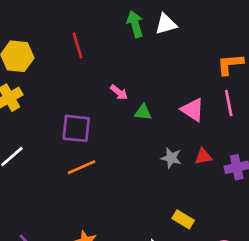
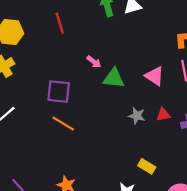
green triangle: (143, 112) -> (114, 78), size x1.5
orange line: (82, 167) -> (63, 123), turned 55

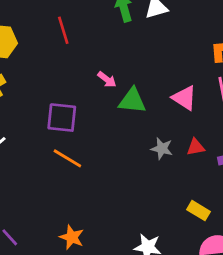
yellow rectangle: (147, 166) -> (198, 211), moved

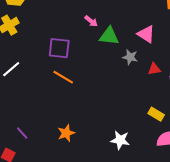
gray star: (162, 149) -> (130, 57), moved
orange star: (72, 237) -> (66, 133), turned 30

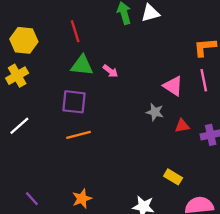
green triangle: (109, 36) -> (82, 65), moved
orange line: (63, 77) -> (79, 135), turned -45
yellow rectangle: (156, 114) -> (173, 177), moved

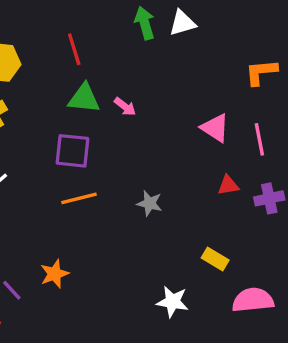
pink line: (204, 80) -> (259, 139), moved
gray star: (155, 112) -> (150, 203), moved
orange star: (82, 199) -> (54, 274), moved

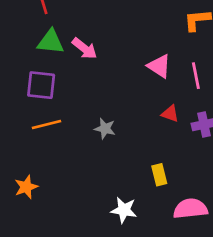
pink arrow: (125, 107) -> (85, 49), size x1.4
red triangle: (228, 185) -> (170, 114), turned 30
yellow rectangle: (215, 259) -> (159, 175), turned 45

